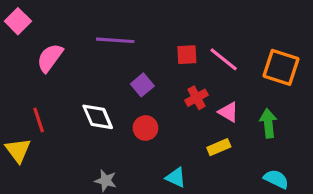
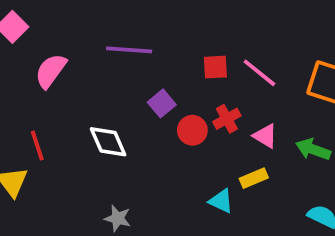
green arrow: (268, 123) -> (313, 149), turned -64
red circle: (145, 128) -> (192, 130), moved
cyan triangle: (176, 177) -> (221, 201), moved

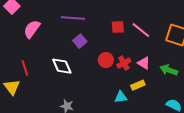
purple square: (162, 103) -> (80, 41), moved
red cross: (227, 119) -> (124, 63), moved
cyan triangle: (221, 201) -> (121, 97), turned -32

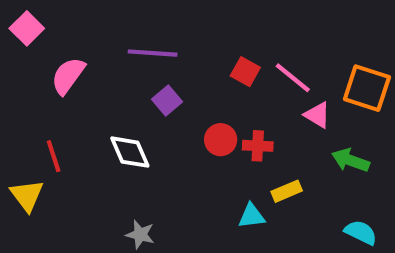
red square: (118, 27) -> (245, 72), turned 32
red cross: (124, 63) -> (258, 146), turned 32
pink triangle: (144, 63) -> (317, 115), moved

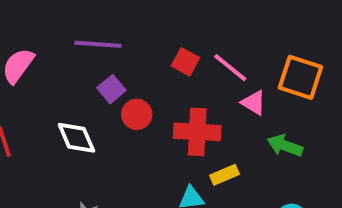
red circle: (221, 140) -> (137, 114), moved
red cross: (258, 146) -> (197, 132), size x1.6

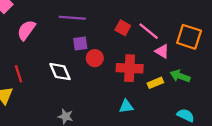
purple square: (111, 89) -> (80, 44), turned 32
yellow rectangle: (224, 175) -> (155, 83), moved

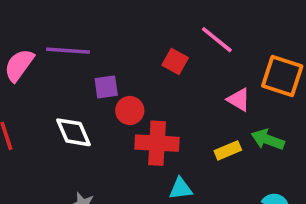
purple line: (72, 18) -> (68, 51), moved
pink line: (149, 31) -> (217, 40), moved
red cross: (130, 68) -> (157, 143), moved

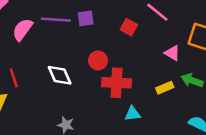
purple square: (106, 87) -> (86, 18), moved

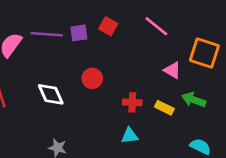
red square: (129, 27) -> (108, 26), moved
red cross: (117, 83) -> (132, 102), moved, size x0.6
yellow rectangle: (165, 88) -> (164, 108), turned 49

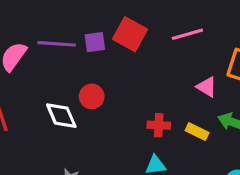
red square: (108, 26) -> (130, 34), size x1.5
pink line: (156, 26) -> (187, 34), turned -55
red circle: (92, 78) -> (92, 96), moved

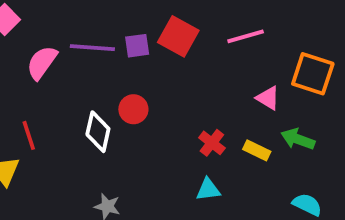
white diamond: (61, 116) -> (98, 132), turned 36
red cross: (159, 125) -> (212, 143), turned 35

